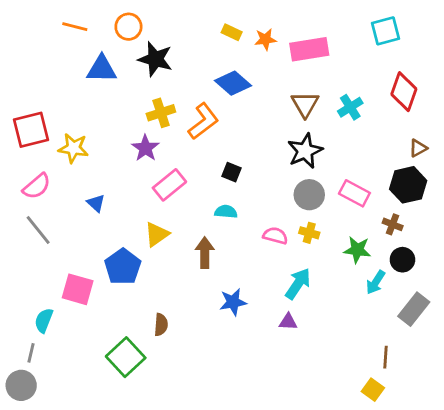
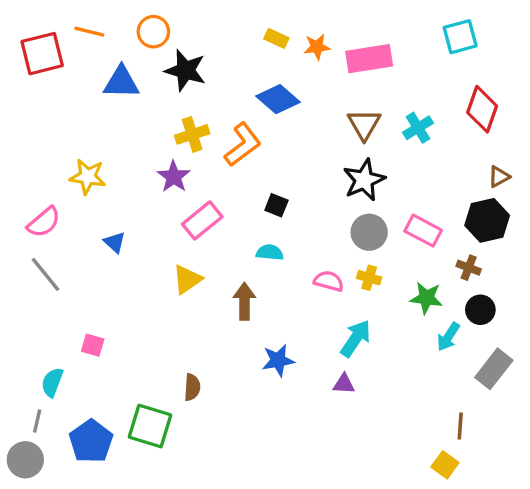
red square: (31, 130) -> (42, 54), moved
blue pentagon: (123, 267) -> (91, 441), moved
pink square: (78, 289) -> (93, 345), size x0.6
green square: (126, 357) -> (150, 426), turned -30

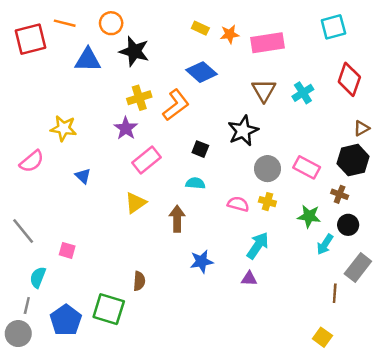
black star: (364, 180) -> (243, 131), moved
gray line: (46, 274) -> (23, 231), moved
brown line: (460, 426) -> (335, 293), moved

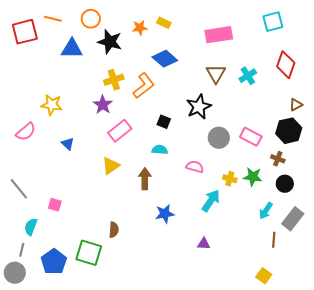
orange star: (230, 34) -> (140, 28), moved
yellow cross: (267, 202) -> (230, 179), moved
cyan arrow: (325, 244) -> (266, 211), moved
purple triangle: (249, 279) -> (204, 244), moved

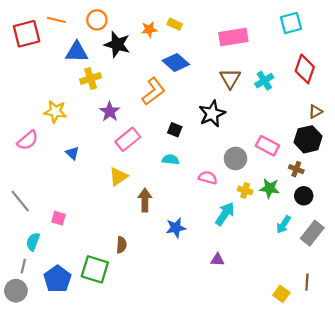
yellow cross: (114, 80) -> (91, 79), moved
gray circle: (219, 138) -> (235, 158), moved
brown arrow: (145, 179) -> (145, 200), moved
brown line: (274, 240) -> (307, 282), moved

